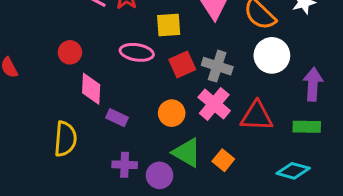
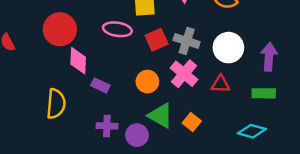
red circle: (70, 52) -> (60, 29), size x1.6
white circle: (272, 55) -> (228, 48), moved
red triangle: (257, 116) -> (221, 84), size x0.7

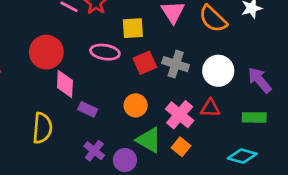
purple arrow: (269, 57) -> (260, 80), turned -44
pink cross: (184, 74) -> (180, 115), moved
purple cross: (107, 126) -> (94, 151), turned 36

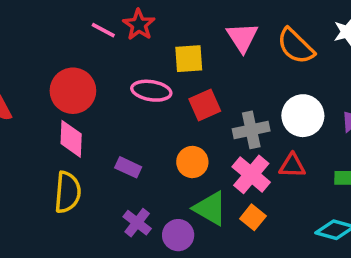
gray cross: (176, 64) -> (251, 130), moved, turned -30
pink diamond: (65, 84) -> (71, 139), moved

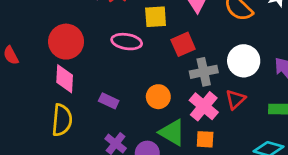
red square: (205, 105) -> (183, 44), moved
red triangle: (292, 166) -> (235, 99), turned -45
orange square: (253, 217) -> (205, 139), turned -36

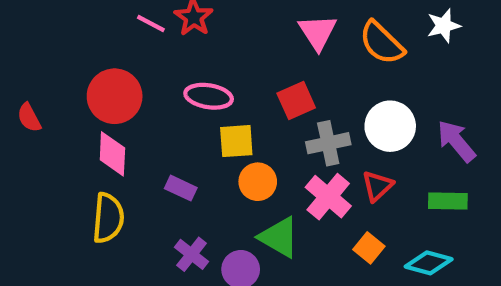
yellow square: (156, 17) -> (236, 141), moved
orange square: (205, 139) -> (369, 248), moved, turned 36

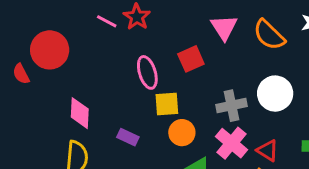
red circle: (115, 96) -> (50, 50), moved
pink ellipse: (209, 96) -> (147, 72), turned 64
red square: (296, 101) -> (191, 59), moved
red semicircle: (29, 118) -> (21, 74), moved
red triangle: (377, 186) -> (268, 151), moved, turned -45

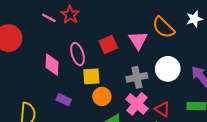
pink triangle: (224, 27) -> (138, 40), moved
pink diamond: (80, 113) -> (52, 65), moved

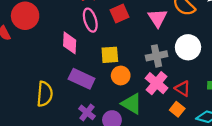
red square: (108, 44) -> (120, 14), moved
pink ellipse: (77, 54) -> (90, 20), moved
purple rectangle: (64, 100) -> (82, 79), size x1.6

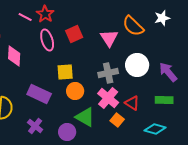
pink diamond: (70, 43) -> (14, 56), moved
orange square: (177, 109) -> (117, 120), moved
purple cross: (87, 112) -> (35, 126), moved

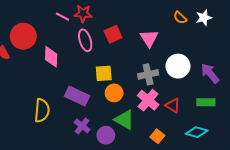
red star: (45, 14) -> (83, 14), turned -30
orange semicircle: (133, 26) -> (180, 18), moved, size x0.6
orange square: (117, 120) -> (157, 136), moved
purple cross: (35, 126) -> (82, 126), moved

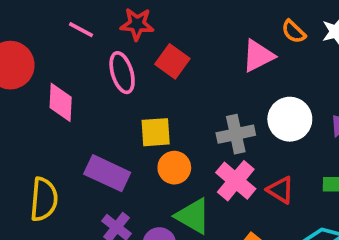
red star: (83, 14) -> (137, 24), moved
red square: (113, 34) -> (172, 61), turned -30
pink triangle: (149, 38) -> (258, 56), moved, turned 36

